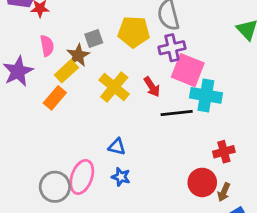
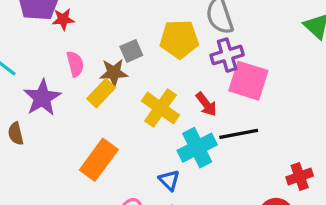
brown star: (78, 55) -> (114, 73), turned 30
cyan cross: (206, 95) -> (197, 148), moved, turned -32
orange rectangle: (55, 98) -> (99, 160), moved, size x1.4
blue triangle: (117, 147) -> (169, 180), turned 36

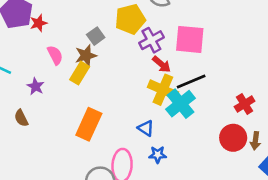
purple cross: (227, 55) -> (151, 40), moved
purple star: (42, 98) -> (35, 86), size x0.6
yellow cross: (160, 108) -> (163, 90), moved
cyan cross: (197, 148) -> (180, 104), moved

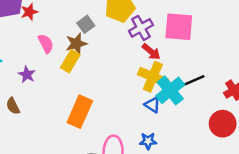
black line: (191, 81) -> (190, 82), moved
blue triangle: (146, 128) -> (152, 105), moved

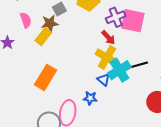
purple cross: (141, 28) -> (116, 17), moved
blue star: (148, 141) -> (90, 98), moved

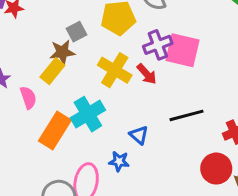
pink semicircle: (26, 20) -> (28, 98), moved
yellow cross: (107, 58) -> (115, 70), moved
cyan cross: (119, 70) -> (88, 114), moved

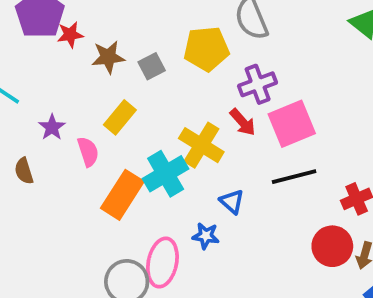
pink square: (183, 50) -> (292, 124), moved, turned -36
brown star: (62, 52) -> (108, 57), moved
yellow cross: (115, 70) -> (201, 145), moved

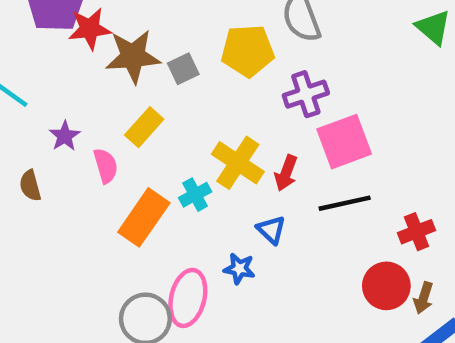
red star: (70, 35) -> (90, 29), size x1.4
brown star: (108, 57) -> (133, 56), size x1.4
red arrow: (243, 122) -> (286, 173), moved, turned 60
cyan cross: (166, 174) -> (195, 195), size x0.6

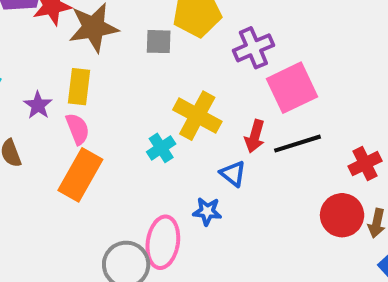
gray square: (183, 69) -> (159, 42), moved, turned 32
yellow rectangle: (144, 127) -> (79, 87), moved, turned -30
red arrow: (286, 173) -> (255, 136), moved
orange rectangle: (144, 217) -> (80, 175), moved

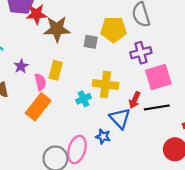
yellow rectangle: (79, 87) -> (56, 70), moved
yellow cross: (197, 116) -> (105, 84), turned -30
blue triangle: (233, 174) -> (120, 118), size x1.5

